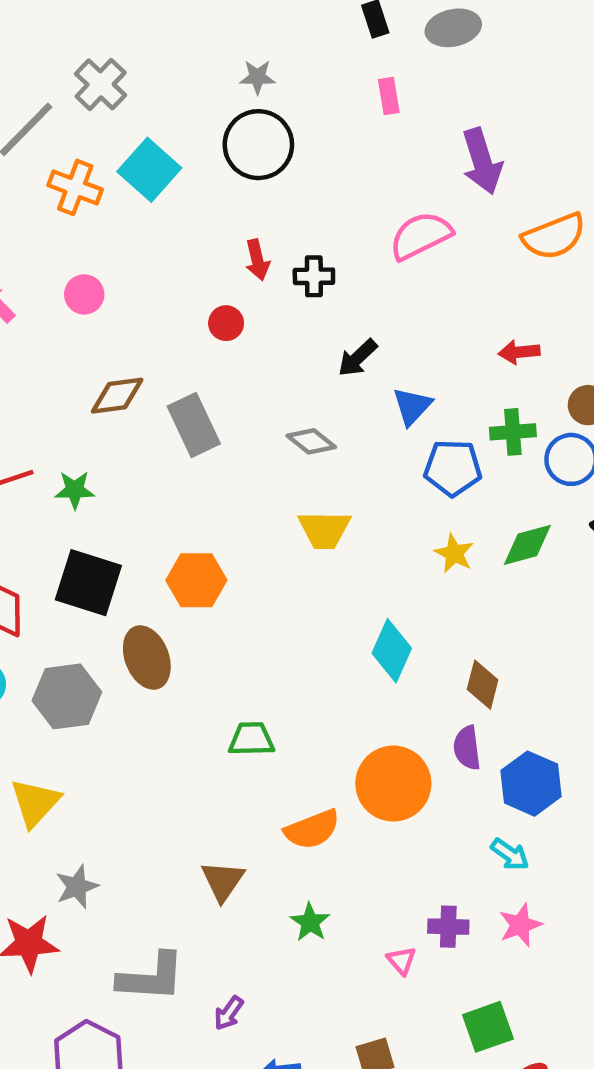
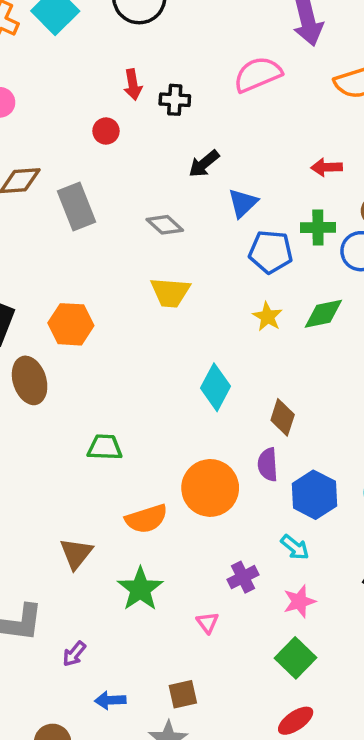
green star: (310, 922) -> (140, 589), size x1.5
purple cross: (448, 927) -> (243, 577), moved, turned -32
green square: (488, 1027) -> (296, 658), moved, turned -30

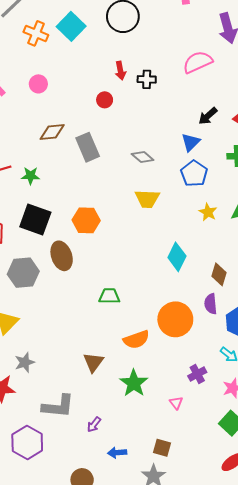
black arrow: (204, 164) -> (208, 116), moved
blue pentagon: (271, 252) -> (194, 174), moved, turned 30
brown square: (183, 694) -> (162, 448), turned 30

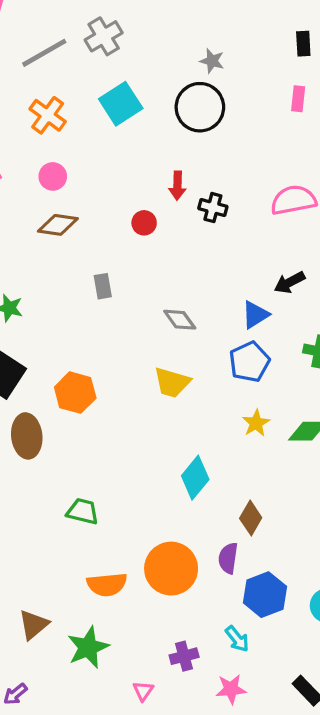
orange cross: (36, 33) -> (48, 115), moved
brown diamond: (52, 132) -> (58, 225), moved
gray rectangle: (88, 147) -> (103, 286), size x0.6
brown triangle: (93, 362) -> (34, 625), moved

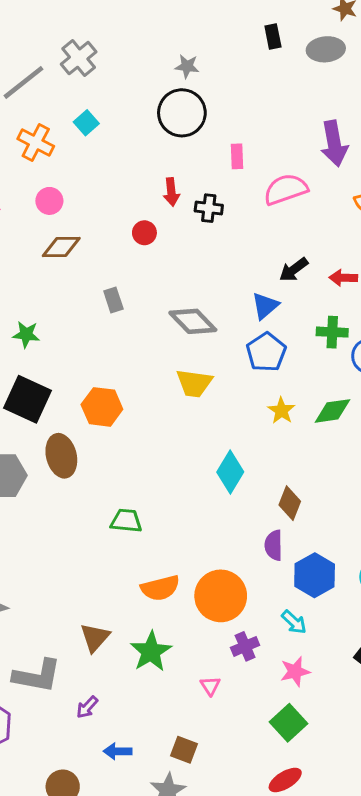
pink rectangle: (298, 99) -> (237, 156), moved
cyan square: (121, 104) -> (86, 123), moved, size x0.6
gray diamond: (180, 320) -> (193, 321), size x1.4
orange circle: (171, 569) -> (221, 596), moved

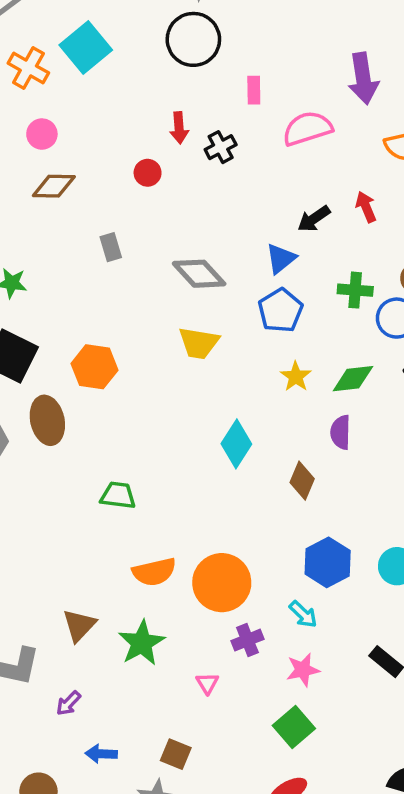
cyan square: (86, 123) -> (86, 48), size x1.8
black cross: (209, 208) -> (221, 147), turned -36
red arrow: (343, 278) -> (366, 207), moved, turned 64
purple semicircle: (274, 545) -> (341, 432), moved

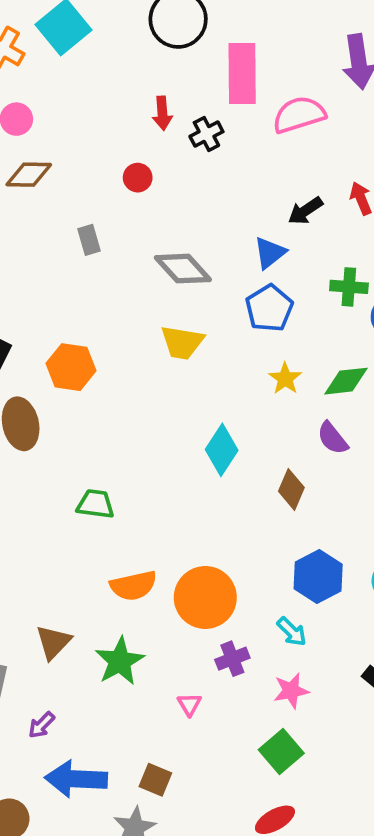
pink rectangle: (254, 90) -> (242, 73), size x2.0
red circle: (148, 173) -> (138, 178), moved
purple semicircle: (341, 432) -> (333, 438), turned -40
blue arrow: (101, 754) -> (76, 779), size x1.8

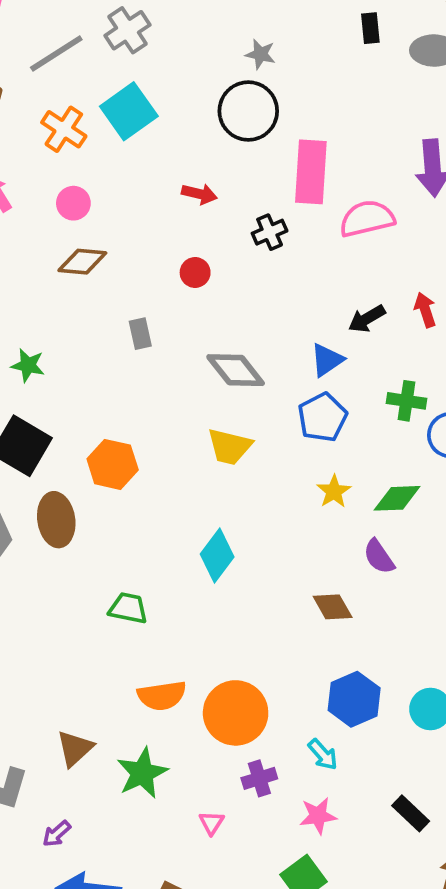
red arrow: (162, 113) -> (199, 194), moved, turned -76
cyan diamond: (222, 450) -> (217, 555), moved
brown diamond: (291, 489) -> (333, 607), turned -57

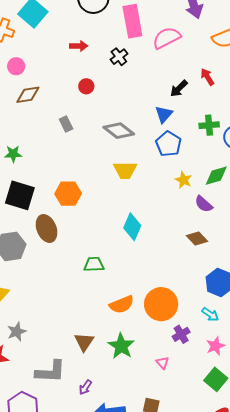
purple semicircle: (379, 557) -> (204, 204), moved

